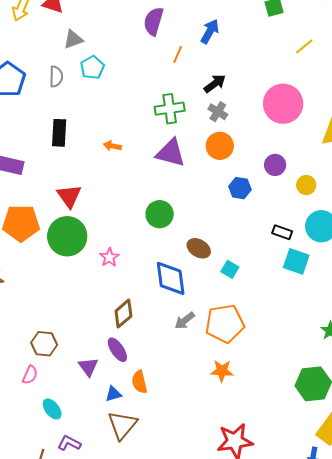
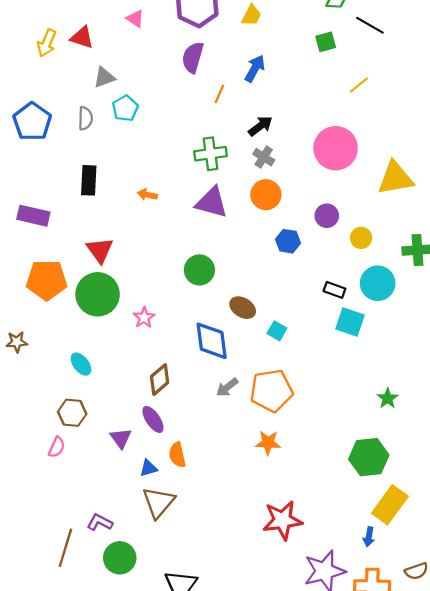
cyan ellipse: (52, 409) -> (81, 364), moved

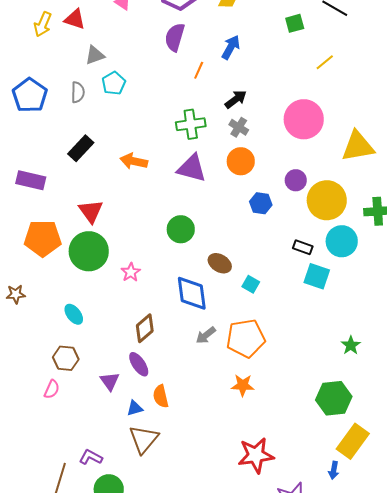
black rectangle: (89, 180) -> (81, 148), turned 40
orange arrow: (147, 195) -> (134, 161), size x1.5
yellow circle: (361, 238) -> (327, 200), size x2.0

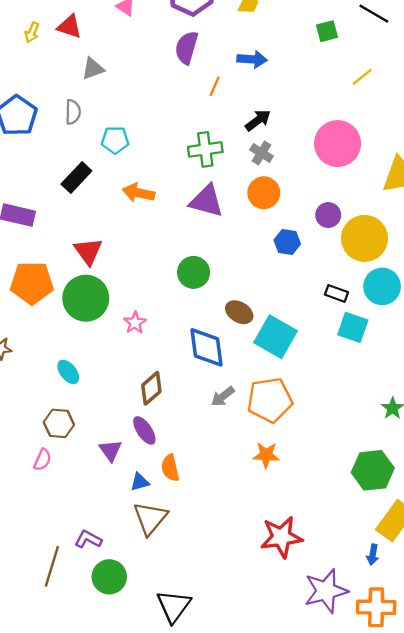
yellow arrow: (43, 24) -> (32, 32), size x0.7
blue arrow: (231, 47) -> (252, 59), turned 65
cyan pentagon: (114, 83) -> (115, 140), moved, turned 30
cyan square: (251, 284) -> (276, 337), size x2.0

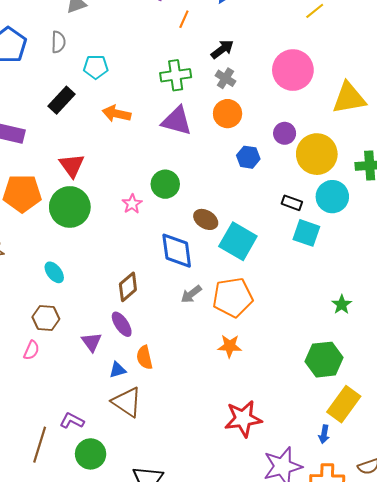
pink star: (135, 323) -> (132, 204), moved
brown triangle: (150, 518) -> (127, 402), turned -36

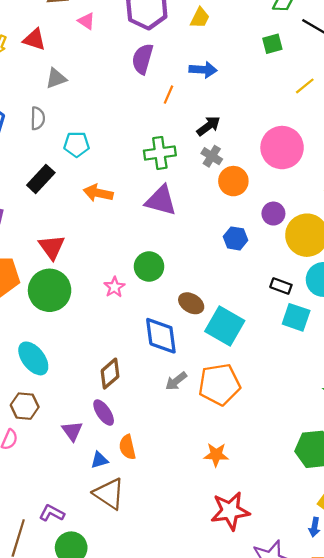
orange circle: (228, 114) -> (233, 181), moved
cyan ellipse: (54, 272) -> (33, 358), size x1.5
orange star: (230, 346) -> (216, 455), moved

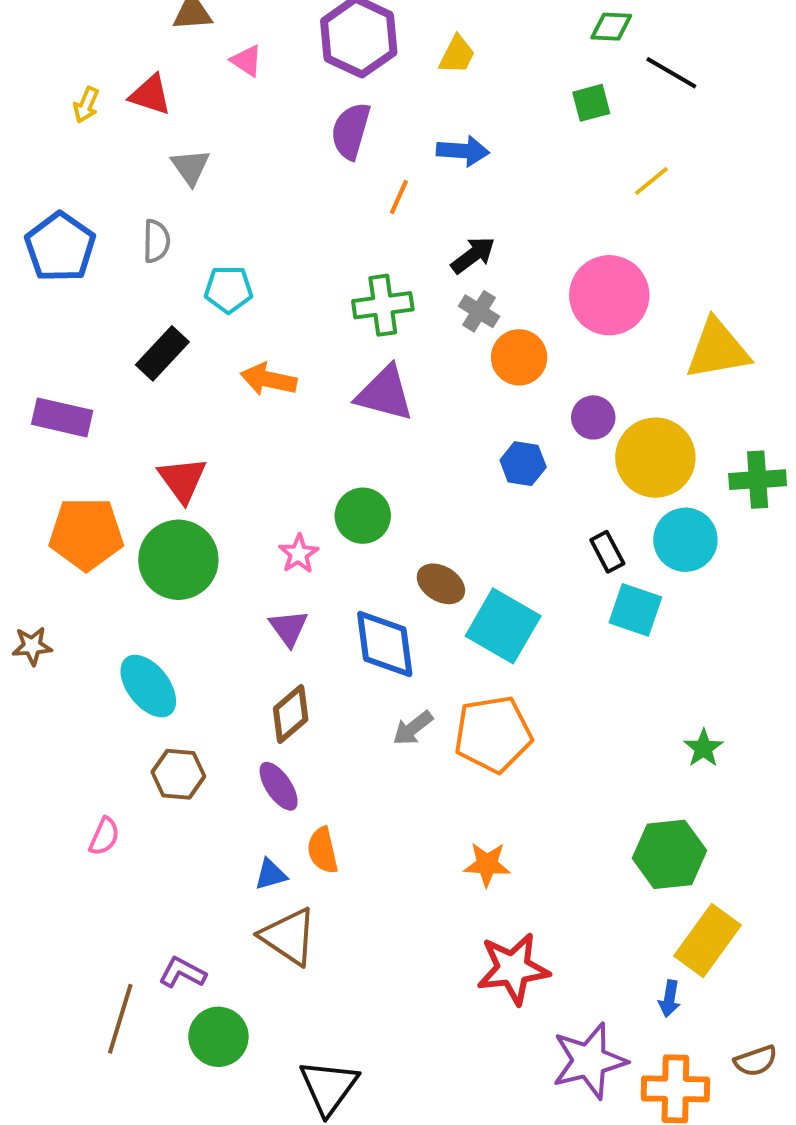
gray triangle: (56, 78) -> (190, 167), turned -45
black rectangle: (281, 286) -> (607, 552), turned 42
brown hexagon: (25, 406) -> (178, 774), moved
purple triangle: (72, 431) -> (289, 628), moved

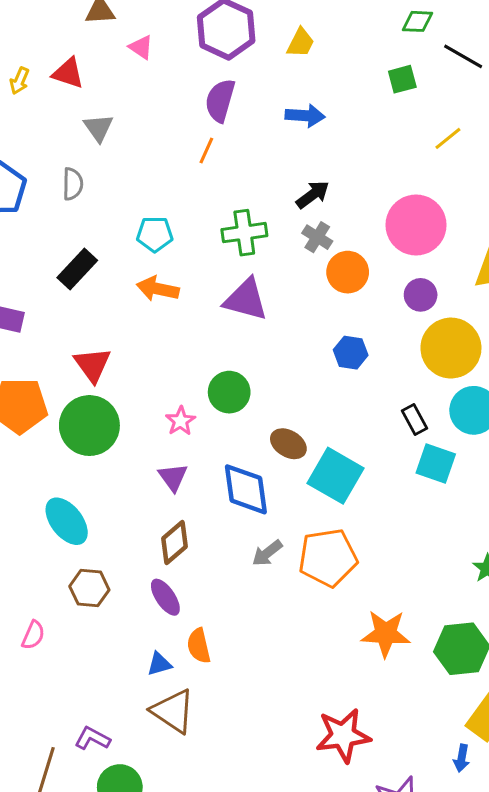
orange line: (399, 197) -> (206, 151), moved
cyan pentagon: (228, 289) -> (155, 234), moved
purple circle: (593, 417) -> (421, 295), moved
orange star: (487, 864) -> (386, 634), moved, size x1.4

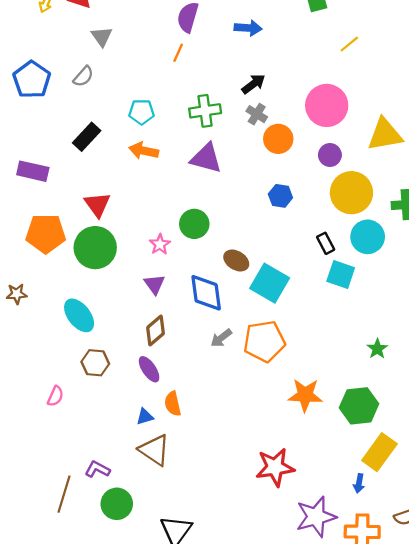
gray semicircle: (73, 184) -> (83, 76), turned 40

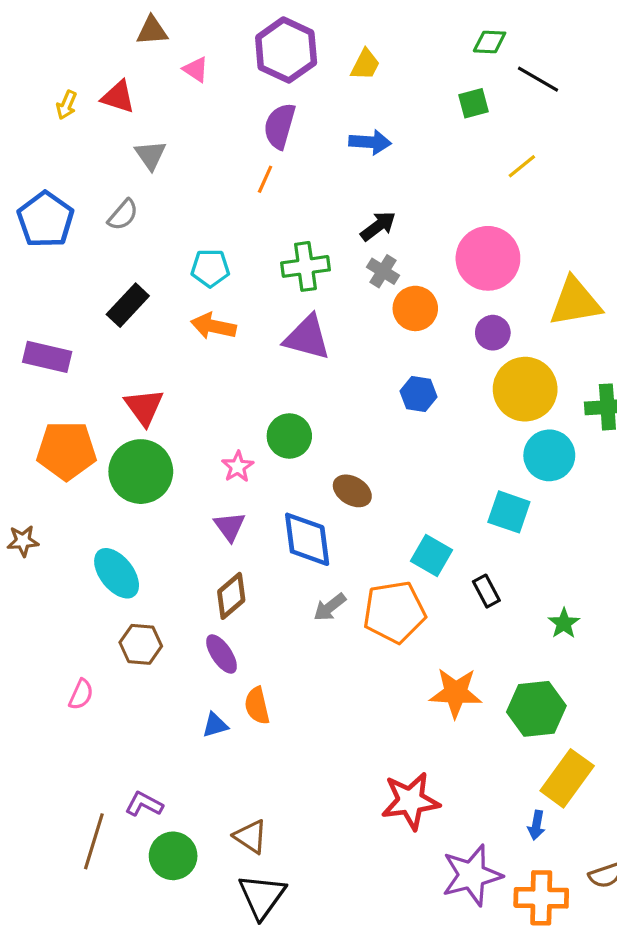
black rectangle: (326, 243) -> (486, 591), moved
cyan square: (270, 283) -> (431, 555), moved, size x0.7
brown triangle: (154, 450) -> (251, 836), moved, size x0.7

